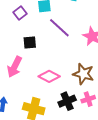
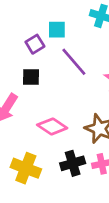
purple square: (20, 13) -> (35, 44), moved

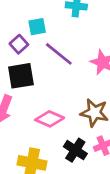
black square: (31, 77) -> (21, 76), size x1.5
black cross: (73, 163) -> (75, 150), turned -30

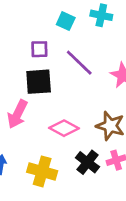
cyan square: (37, 27) -> (66, 21), moved, turned 30
purple square: (19, 44) -> (39, 49), turned 36

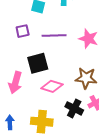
purple line: (79, 63) -> (54, 36), turned -35
black square: (39, 82) -> (38, 63), moved

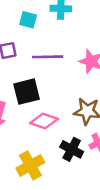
yellow cross: (42, 122) -> (30, 165), turned -35

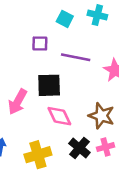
pink diamond: (44, 121) -> (59, 116), turned 35

